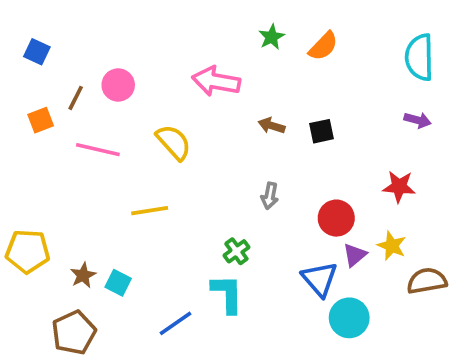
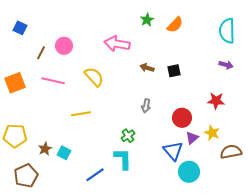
orange square: (41, 120) -> (15, 83), moved, size x1.5
brown pentagon: (74, 333) -> (26, 176), moved

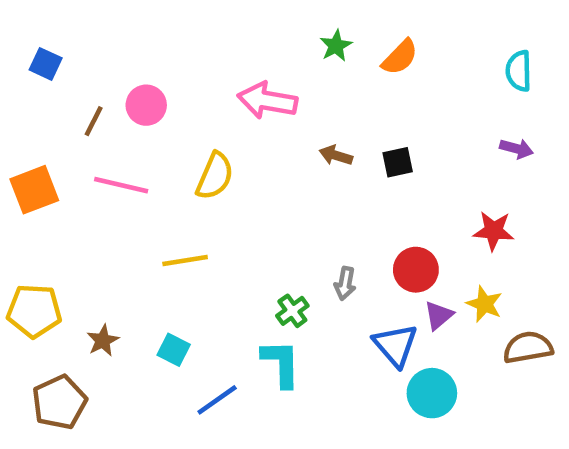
cyan semicircle: (227, 31) -> (519, 71), size x0.7
yellow semicircle: (94, 77) -> (215, 176), turned 65
gray arrow: (146, 106) -> (345, 283), moved
cyan square: (64, 153) -> (174, 350), moved

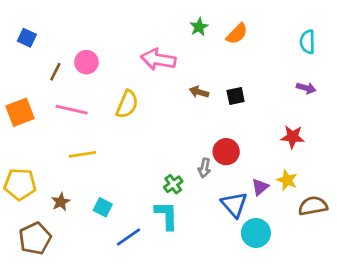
yellow line: (185, 261) -> (82, 154), moved
red circle: (416, 270) -> (226, 152), moved

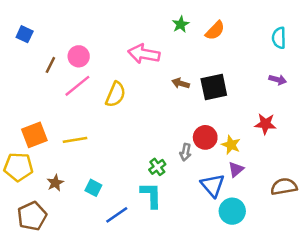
black square: (236, 96) -> (214, 87), size x1.6
pink line: (72, 110) -> (77, 86), moved, turned -52
orange square: (20, 112) -> (34, 135), moved
yellow star: (287, 180) -> (231, 145), moved

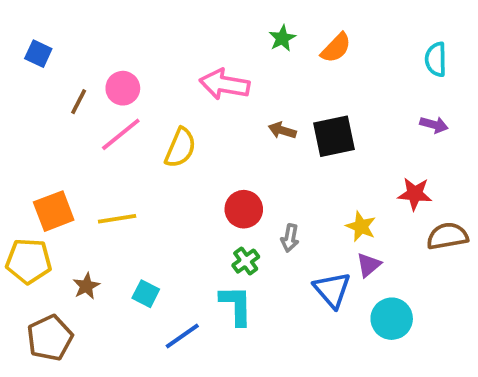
red circle: (205, 137) -> (244, 209), moved
brown semicircle: (284, 187) -> (447, 236), moved
cyan circle: (232, 211) -> (392, 319), moved

